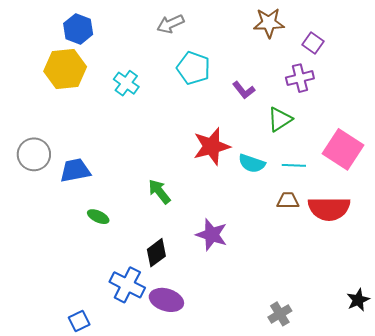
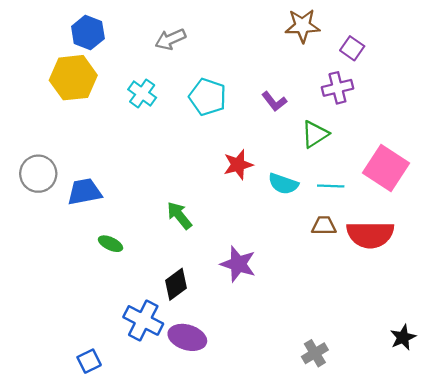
gray arrow: (170, 24) -> (170, 39), moved
cyan pentagon: (194, 68) -> (208, 97), moved
red star: (212, 146) -> (238, 165), size x0.7

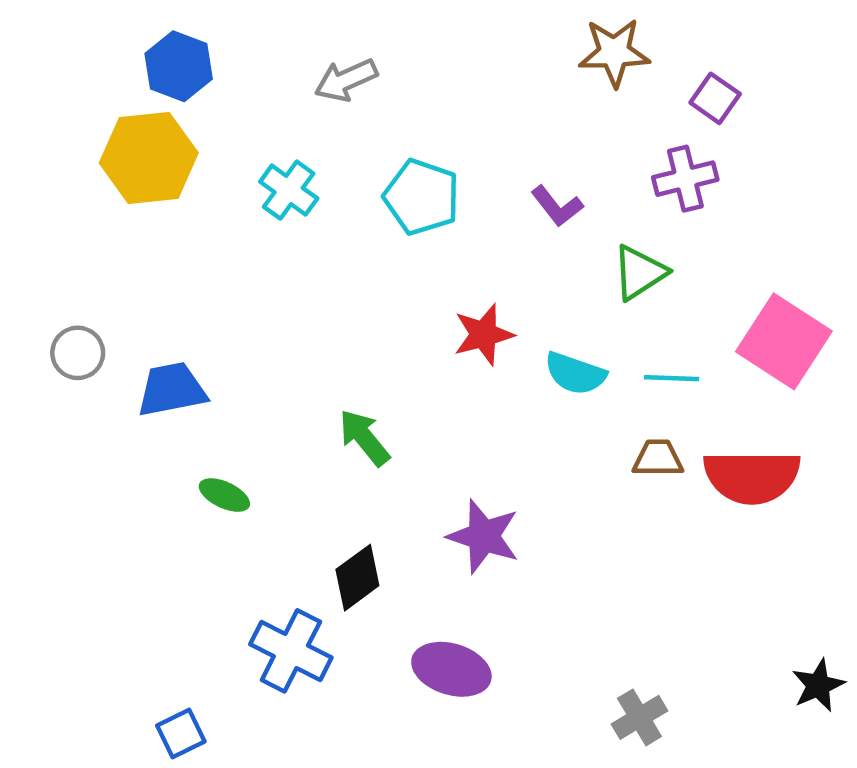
gray circle: (38, 174) -> (78, 353), size x0.7
purple ellipse: (187, 337) -> (451, 669), moved

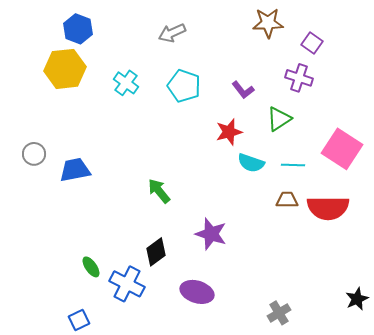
gray arrow: (346, 80) -> (172, 33), moved
purple cross: (685, 179) -> (299, 78), turned 32
red star: (484, 335) -> (229, 132), moved
green ellipse: (224, 495) -> (91, 267), moved, turned 30

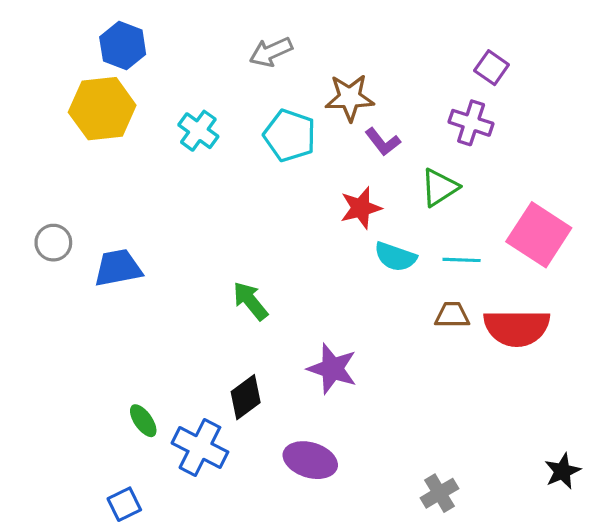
brown star: (268, 23) -> (350, 98), moved

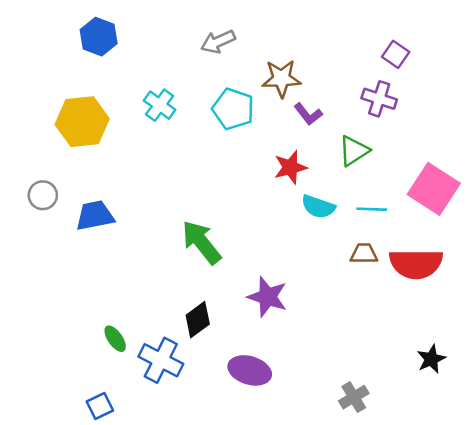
yellow hexagon: (102, 109) -> (82, 122), moved
green arrow: (250, 301) -> (201, 242), size x1.4
black star: (562, 471) -> (431, 359), moved

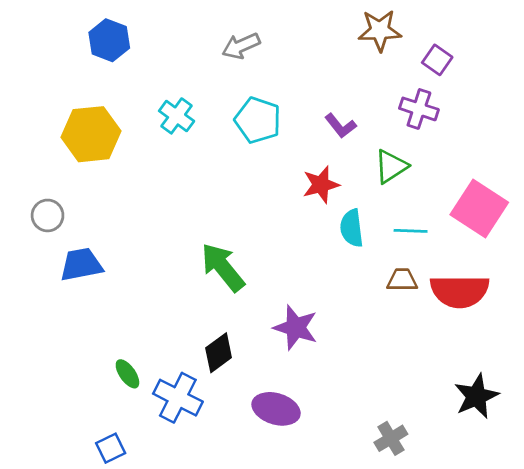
brown star: (281, 78) -> (380, 30), moved
cyan semicircle: (318, 207) -> (352, 228), turned 64
blue trapezoid: (95, 216) -> (81, 265), moved
black star: (431, 359) -> (476, 396), size x1.4

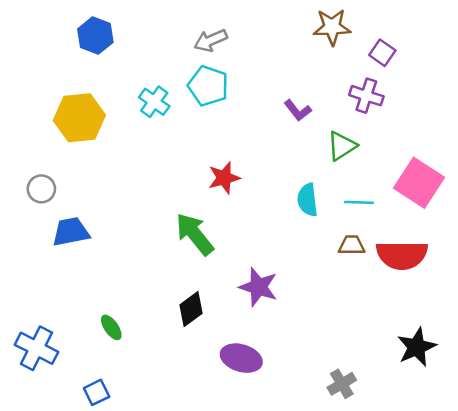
cyan pentagon: (258, 120) -> (208, 86), moved
red star: (321, 185) -> (224, 178), moved
blue cross: (178, 398) -> (36, 348), moved

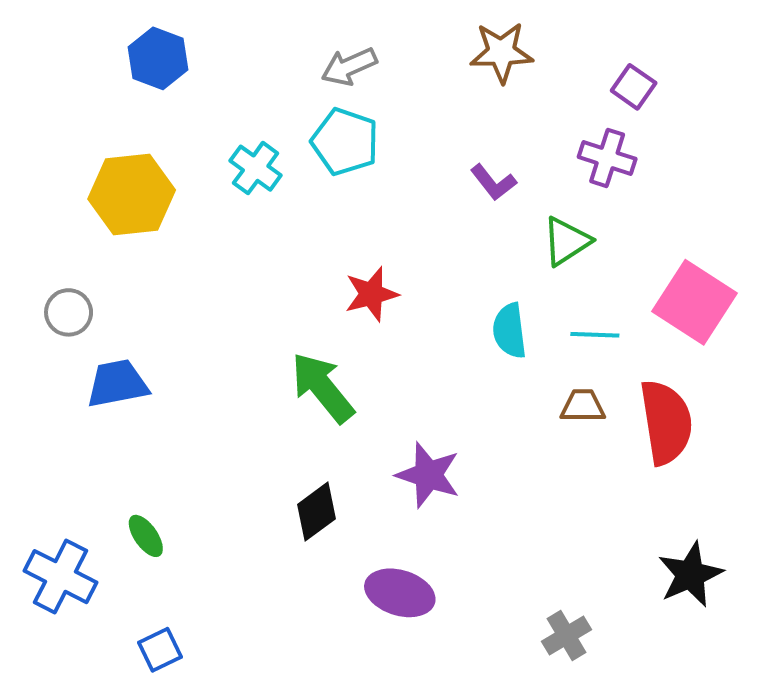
brown star: (332, 27) -> (501, 52), moved
red semicircle: (402, 255) -> (666, 422), turned -99
green ellipse: (111, 327) -> (146, 536), moved

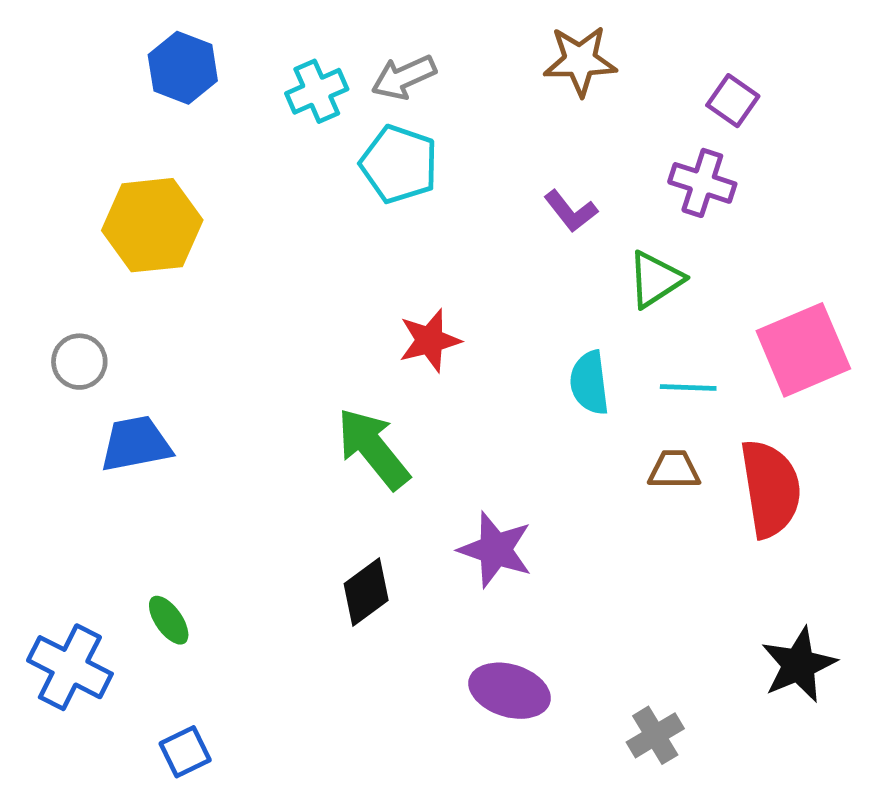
cyan cross: (256, 168) -> (317, 91), moved, turned 30
pink square: (694, 302) -> (803, 350), turned 34
purple ellipse: (400, 593) -> (510, 691), moved

